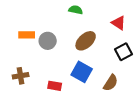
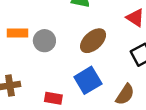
blue square: (82, 72) -> (88, 80), turned 30

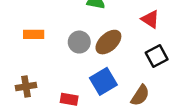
gray circle: (44, 41) -> (79, 42), moved

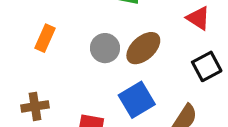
orange rectangle: (34, 34) -> (45, 38), turned -66

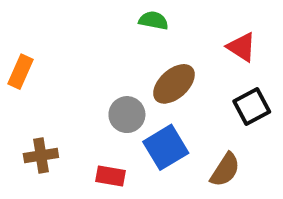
orange rectangle: (45, 38) -> (21, 72), moved
gray circle: (105, 48) -> (127, 115), moved

